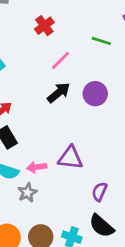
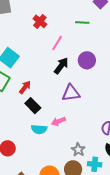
purple triangle: (70, 158) -> (71, 93), moved
gray star: (27, 193) -> (78, 150), moved

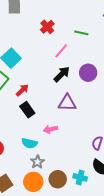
green line: (82, 22) -> (81, 33), moved
cyan semicircle: (39, 129) -> (29, 143), moved
gray star: (78, 150) -> (37, 162), moved

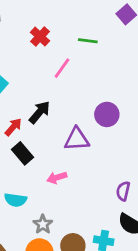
purple circle: (88, 73) -> (107, 114), moved
black arrow: (62, 74) -> (39, 112), moved
cyan semicircle: (29, 143) -> (15, 200), moved

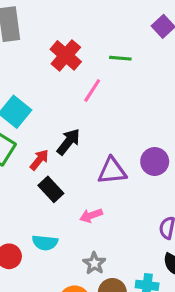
red cross: (40, 37) -> (66, 55), size x1.4
purple circle: (107, 114) -> (155, 162), moved
gray star: (43, 224) -> (94, 263), moved

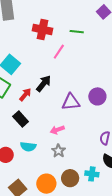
red cross: (66, 55) -> (42, 30), turned -30
black rectangle: (51, 189) -> (21, 119), moved
gray star: (94, 263) -> (58, 151), moved

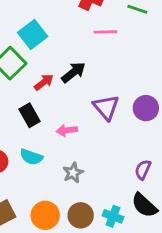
pink line: (59, 52) -> (105, 32), turned 42
purple triangle: (71, 102) -> (106, 107), turned 42
pink arrow: (57, 130) -> (67, 130), moved

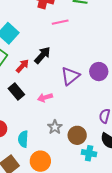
purple triangle: (106, 107) -> (70, 76), turned 42
cyan semicircle: (31, 157) -> (23, 139), moved, turned 84
brown circle: (81, 215) -> (77, 135), moved

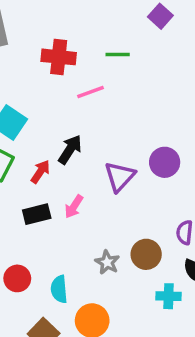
black rectangle: (16, 91) -> (37, 214), turned -56
pink arrow: (45, 98) -> (74, 207), moved, turned -32
brown circle: (77, 135) -> (146, 254), moved

